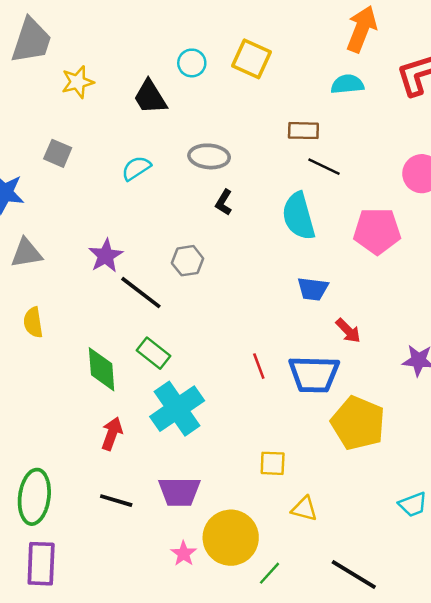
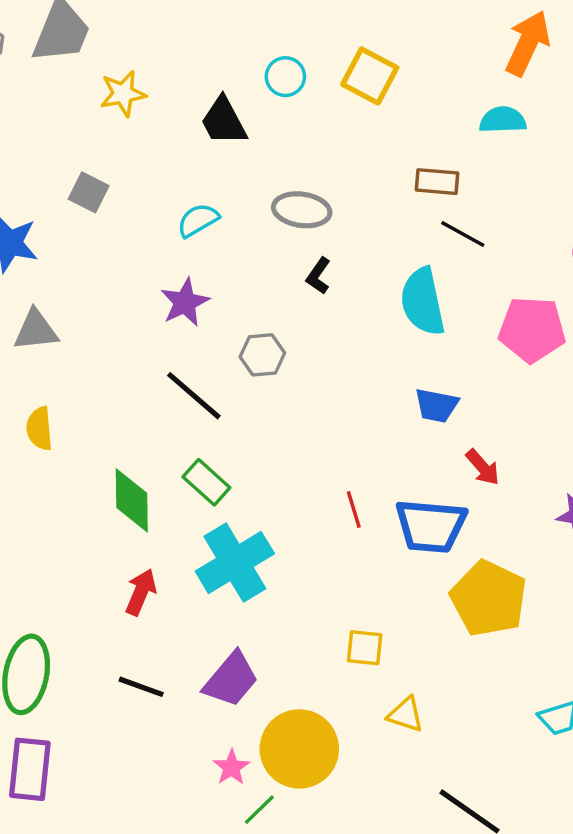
purple star: (106, 256) -> (185, 302), moved
purple trapezoid: (179, 492) -> (231, 679), turned -54
green line: (269, 573) -> (259, 810), moved

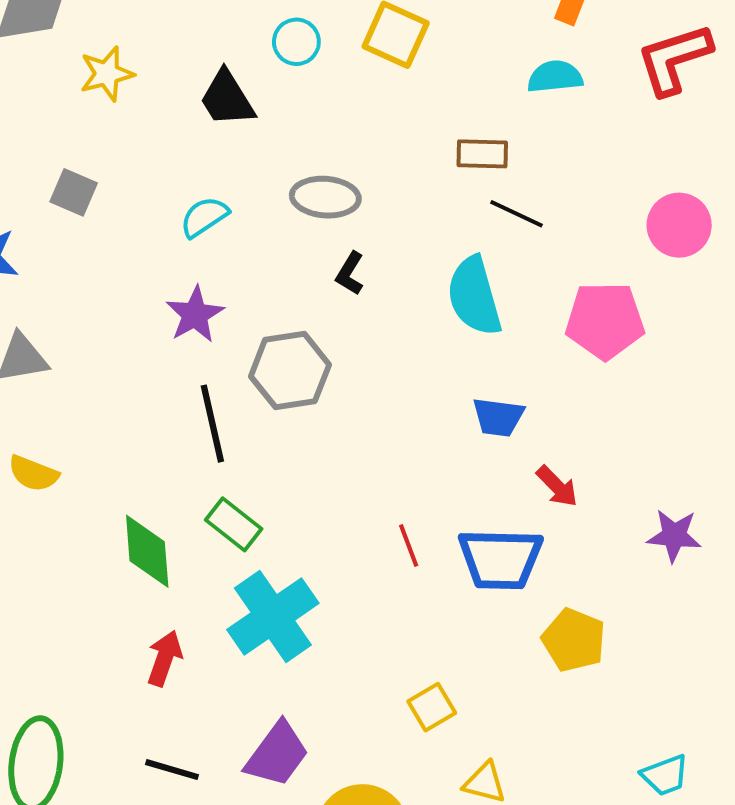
gray hexagon: (262, 355) -> (290, 371), size x1.5
black line: (194, 396) -> (212, 424), turned 40
yellow semicircle: (39, 428) -> (33, 473), turned -60
yellow pentagon: (489, 598) -> (574, 640), size x0.7
yellow square: (365, 648) -> (432, 707), turned -33

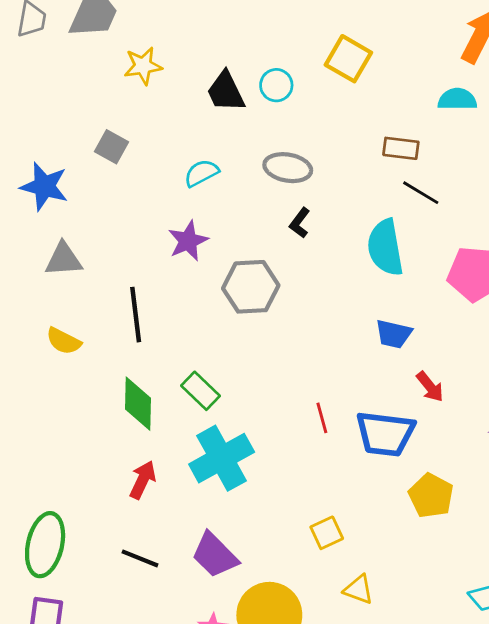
cyan circle: (296, 42) -> (276, 85), moved
black line: (212, 424) -> (136, 315), moved
purple trapezoid: (277, 754) -> (215, 555), turned 93

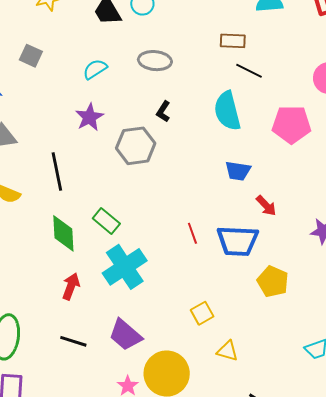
black L-shape: (300, 223) -> (163, 112), moved

